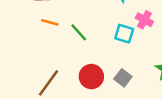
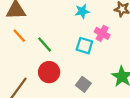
orange line: (50, 22) -> (19, 36), turned 32
red circle: (91, 77) -> (49, 72), moved

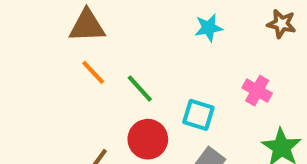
pink cross: (102, 33) -> (257, 91), moved
cyan square: (84, 46) -> (198, 115), moved

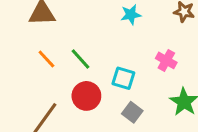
orange line: (93, 72) -> (46, 59), moved

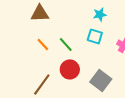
cyan square: (123, 78) -> (95, 36), moved
gray square: (132, 112) -> (101, 80), size x1.5

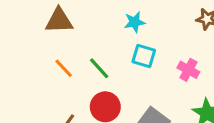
cyan star: (100, 14) -> (135, 22), moved

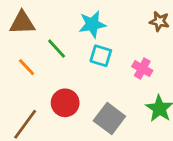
cyan star: (135, 22) -> (92, 24), size x1.4
green line: (99, 68) -> (57, 49), moved

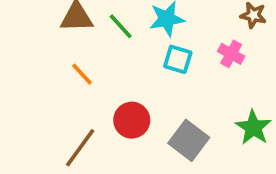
green line: (57, 49) -> (121, 26), moved
pink cross: (142, 69) -> (231, 54), moved

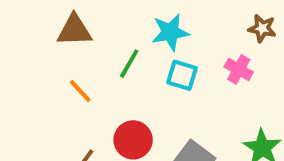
green line: (121, 26) -> (129, 64), moved, turned 72

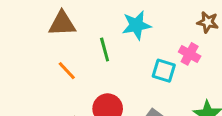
green line: (129, 64) -> (105, 49), turned -45
cyan square: (182, 75) -> (164, 71), moved

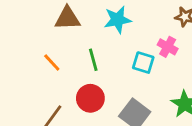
brown triangle: (62, 24) -> (68, 18), moved
green line: (105, 49) -> (93, 60), moved

